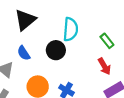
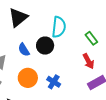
blue semicircle: (24, 53) -> (24, 50), moved

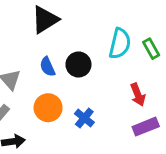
cyan semicircle: (59, 27) -> (120, 44), moved
green rectangle: (91, 38) -> (151, 49), moved

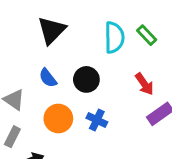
black triangle: (45, 20) -> (52, 30), moved
black circle: (78, 64) -> (86, 79), moved

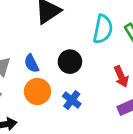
blue semicircle: (48, 78) -> (32, 63), moved

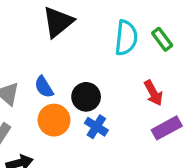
black circle: (70, 62) -> (86, 97), moved

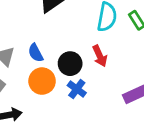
red arrow: (153, 93) -> (100, 56), moved

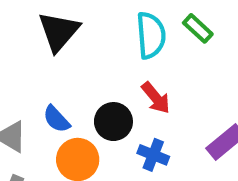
blue cross: (77, 89) -> (153, 155), moved

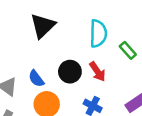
green rectangle: (198, 28) -> (128, 50), moved
black circle: (113, 122) -> (70, 72), moved

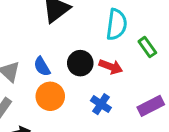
red arrow: (97, 72) -> (111, 67), turned -42

